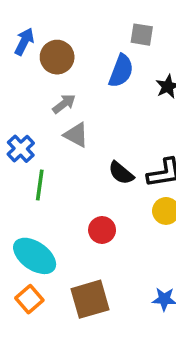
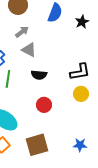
black semicircle: (121, 173) -> (39, 75), moved, turned -35

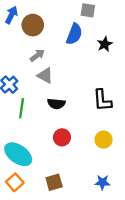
black L-shape: (80, 72) -> (102, 100), turned 95
yellow circle: (81, 94) -> (104, 140), moved
brown square: (37, 145) -> (54, 182), size x0.7

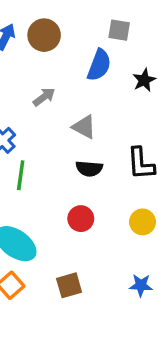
brown circle: (33, 25) -> (44, 35), moved
gray triangle: (45, 76) -> (84, 127), moved
black semicircle: (56, 104) -> (89, 169), moved

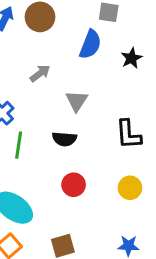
gray triangle: (84, 127) -> (77, 101), turned 35
black semicircle: (89, 169) -> (64, 139), moved

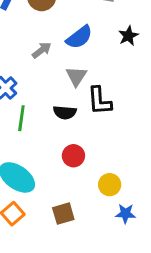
blue semicircle: (90, 44) -> (79, 37), moved, turned 32
black L-shape: (128, 134) -> (99, 101), moved
yellow circle: (130, 188) -> (110, 185), moved

